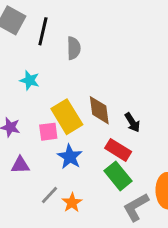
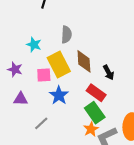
gray semicircle: (74, 48) -> (66, 35), moved
cyan star: (30, 80) -> (34, 45), moved
orange star: (72, 203) -> (91, 129), moved

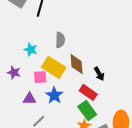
yellow rectangle: (59, 64) -> (54, 67), turned -30
purple triangle: (21, 99) -> (29, 99), moved

